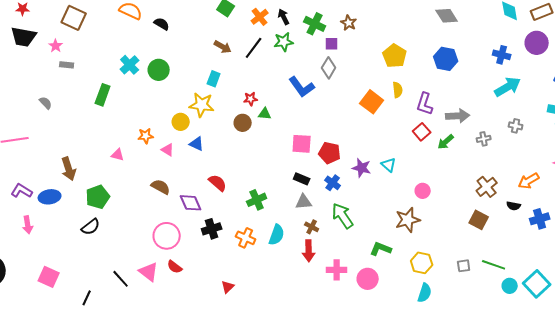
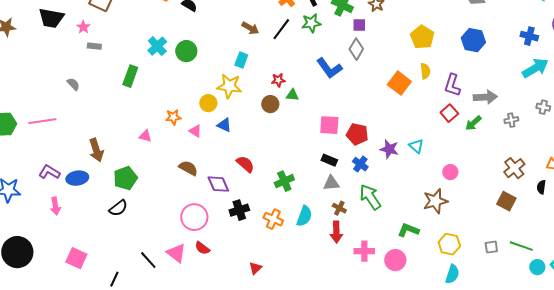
black semicircle: (514, 206) -> (541, 187), turned 88

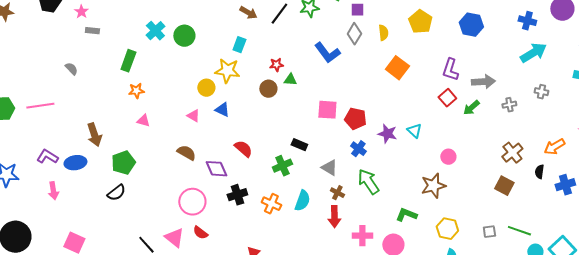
yellow semicircle: (425, 71) -> (383, 33), moved
orange star: (173, 117) -> (136, 91), moved
black rectangle: (329, 160) -> (299, 145), moved
gray triangle: (331, 183) -> (329, 168), turned 36

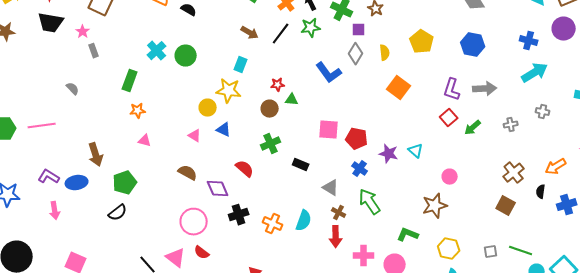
gray rectangle: (92, 31) -> (94, 51), turned 64
gray arrow: (483, 82) -> (485, 89), moved
green cross: (282, 166) -> (271, 144), moved

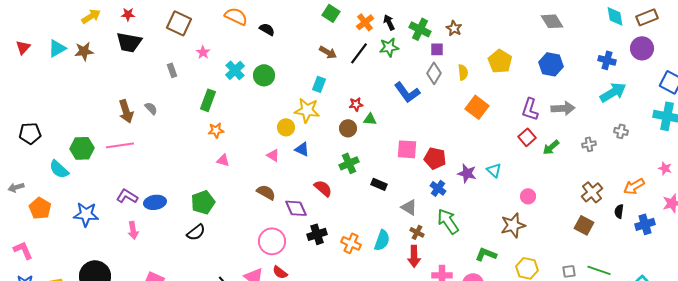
pink star: (83, 32) -> (203, 52), moved
brown arrow: (96, 155) -> (126, 111), moved

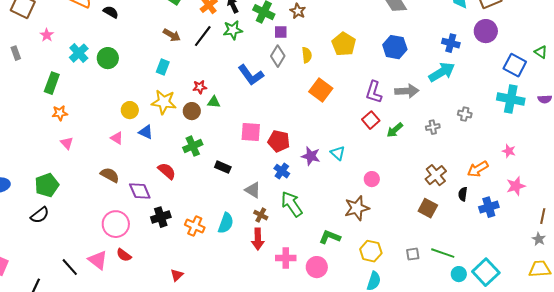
cyan arrow: (613, 92) -> (442, 72), moved
yellow star: (307, 110) -> (164, 102), moved
pink triangle: (223, 160) -> (67, 143), turned 32

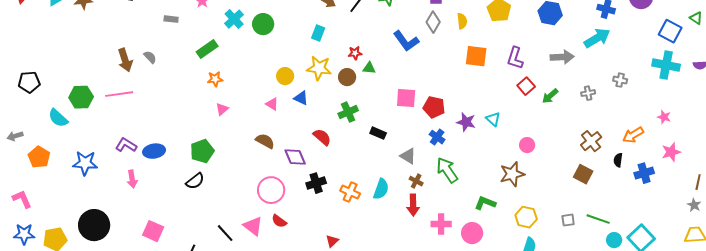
gray rectangle: (16, 53) -> (171, 19), turned -64
green rectangle: (52, 83) -> (207, 49), turned 35
orange square: (321, 90) -> (476, 56), turned -30
purple L-shape: (374, 92) -> (515, 58), moved
pink triangle: (67, 143) -> (222, 109), turned 32

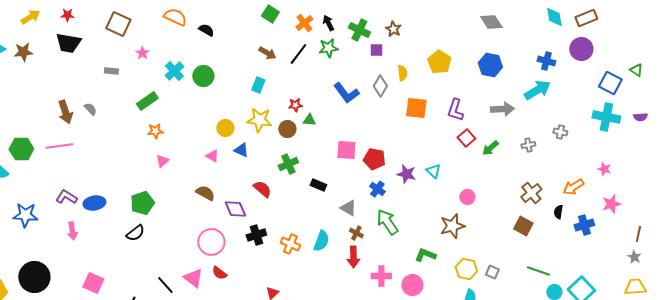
gray diamond: (433, 22) -> (380, 86), moved
gray square: (568, 220) -> (492, 272), moved, turned 32

